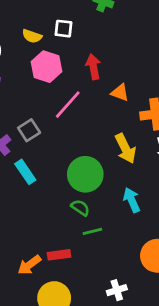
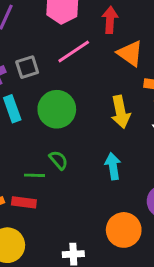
orange triangle: (120, 93) -> (130, 53), size x1.4
green circle: (85, 174) -> (57, 109), moved
green line: (92, 231) -> (34, 175), moved

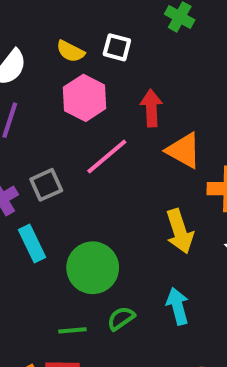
green circle: (57, 109) -> (93, 268), moved
green semicircle: (59, 160) -> (121, 318), moved, turned -78

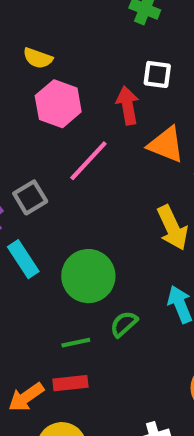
white square: (117, 47) -> (157, 74), moved

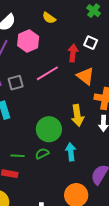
yellow semicircle: (38, 58) -> (49, 18), moved
pink hexagon: (58, 104) -> (28, 41), moved
green circle: (88, 276) -> (49, 129), moved

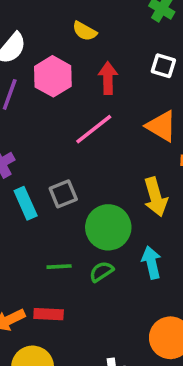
red arrow: (73, 53) -> (108, 78), moved
gray square: (16, 83) -> (63, 194), moved
green line: (17, 156) -> (59, 267), moved

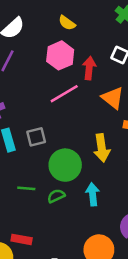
pink hexagon: (53, 76) -> (60, 55), moved
red arrow: (108, 78) -> (89, 68), moved
red rectangle: (49, 314) -> (22, 239), moved

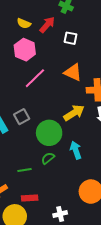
red arrow: (89, 68) -> (47, 25), moved, turned 48
yellow arrow: (102, 148) -> (74, 113), turned -100
green line: (26, 188) -> (25, 170), moved

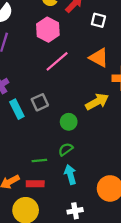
green circle: (49, 133) -> (69, 122), size x0.6
cyan arrow: (76, 150) -> (70, 175), moved
red rectangle: (30, 198) -> (35, 184), moved

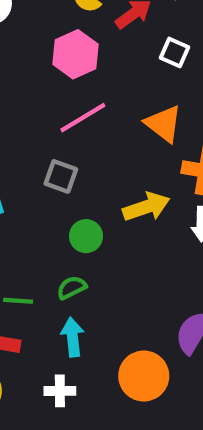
gray square: (40, 102) -> (61, 176), moved, turned 35
white cross: (75, 211) -> (60, 391), moved

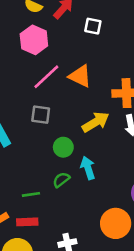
orange triangle: (163, 124) -> (80, 76), moved
cyan arrow: (73, 337) -> (88, 168), moved

